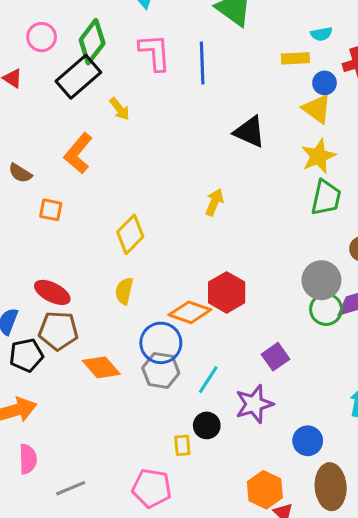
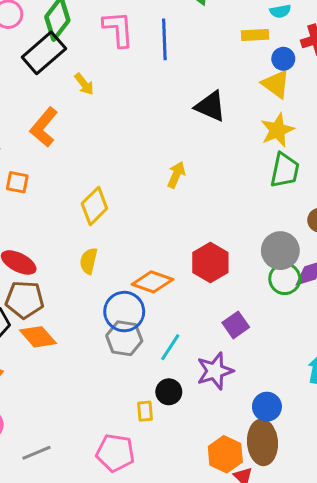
red hexagon: (227, 292) -> (210, 262), moved
orange diamond: (101, 367) -> (38, 337), moved
brown ellipse: (331, 487) -> (262, 442), moved

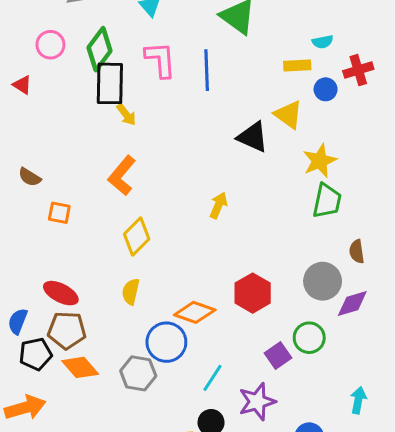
black rectangle: (44, 53) -> (110, 83), moved, turned -48
yellow triangle: (276, 84) -> (288, 115), moved
orange L-shape: (44, 127) -> (122, 176), moved
green circle: (285, 279) -> (309, 338), moved
gray hexagon: (124, 338) -> (138, 373), moved

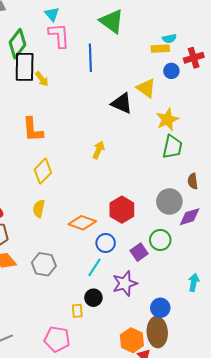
pink L-shape: (160, 60) -> (59, 35), moved
yellow rectangle: (297, 66) -> (160, 49), moved
yellow arrow: (126, 115) -> (42, 79), moved
orange L-shape: (122, 176) -> (33, 130), turned -44
blue circle: (166, 342) -> (106, 243), moved, size x0.7

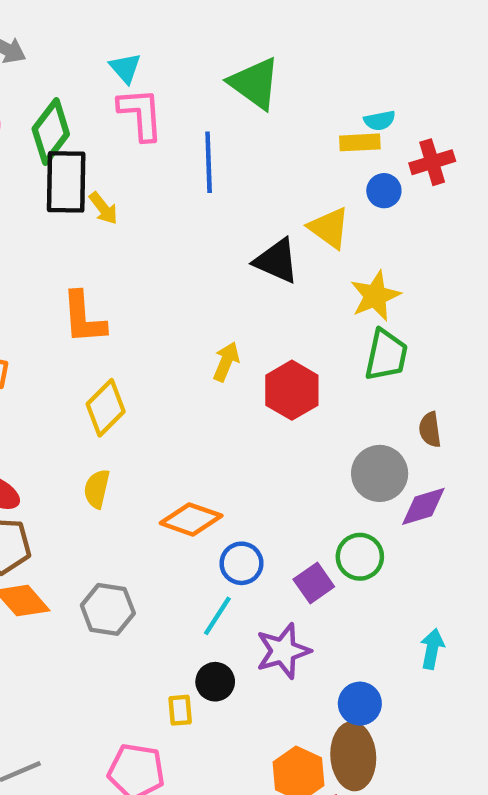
red hexagon: (122, 210) -> (292, 390), moved

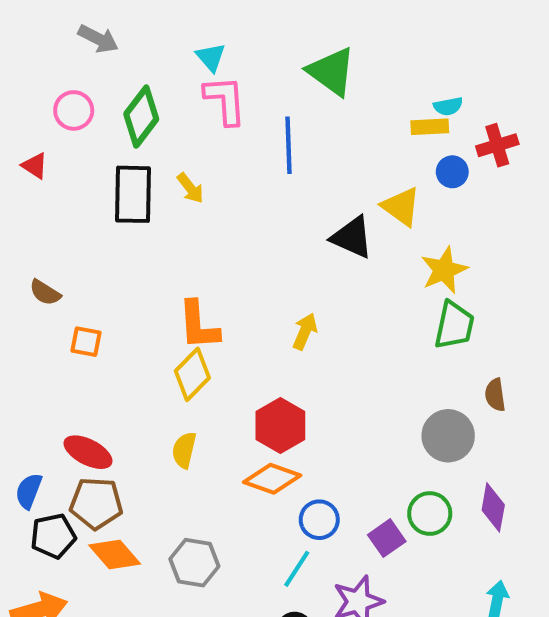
black rectangle: (66, 182) -> (133, 194), moved
orange L-shape: (84, 318) -> (199, 325), moved
red hexagon: (292, 390) -> (280, 426), moved
purple diamond: (423, 506) -> (493, 507), moved, turned -63

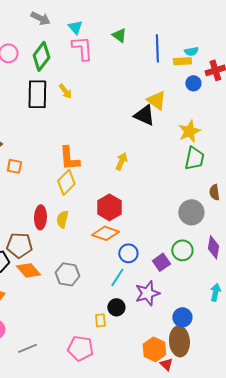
gray arrow: (98, 39) -> (40, 18), moved
green triangle: (332, 72) -> (119, 35), moved, size x0.6
blue line: (289, 145) -> (157, 48), moved
yellow triangle: (401, 207) -> (156, 100), moved
red ellipse: (88, 452) -> (40, 217), moved, turned 65

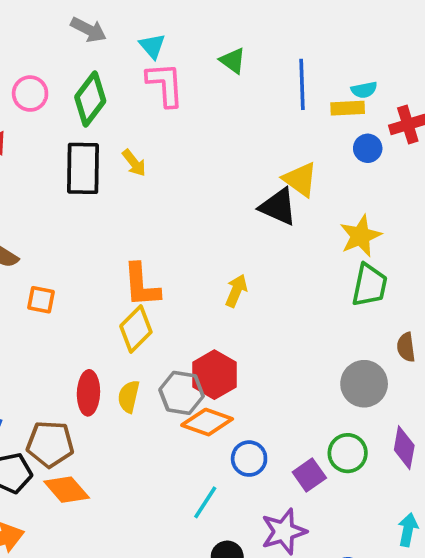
gray hexagon: (67, 274) -> (182, 393), moved
cyan line: (117, 277) -> (205, 502), moved

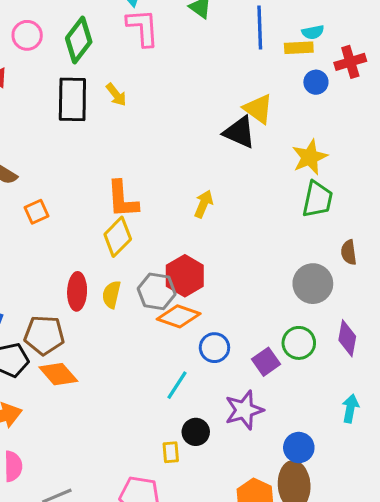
orange square: (41, 300) -> (36, 212), turned -35

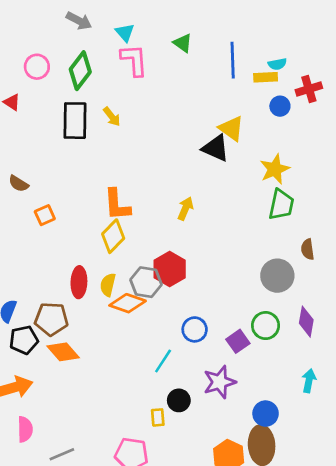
orange diamond: (179, 316) -> (128, 303), moved

